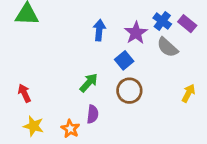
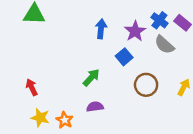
brown circle: (129, 91) -> (146, 85), moved
purple semicircle: (93, 114) -> (95, 107), turned -105
orange star: (70, 129) -> (65, 120), moved

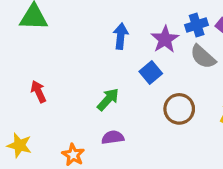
blue cross: (159, 20) -> (197, 25), turned 35
red arrow: (32, 87) -> (38, 92), moved
yellow star: (40, 118) -> (19, 145), moved

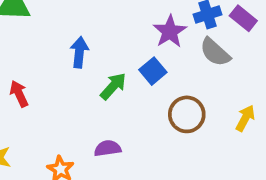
blue arrow: (121, 36) -> (79, 52), moved
green arrow: (108, 99) -> (113, 86), moved

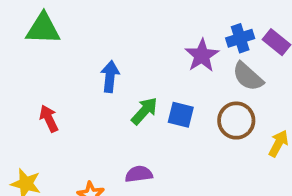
blue square: (153, 71) -> (181, 115), moved, turned -36
brown circle: (187, 114) -> (236, 121), moved

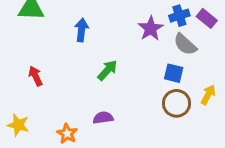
blue arrow: (110, 77) -> (82, 30), moved
blue square: (181, 115) -> (174, 73), moved
brown circle: (236, 121) -> (177, 103), moved

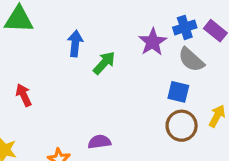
green arrow: (107, 70) -> (104, 63), moved

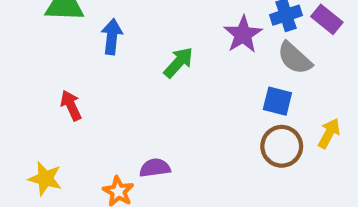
blue arrow: (75, 44) -> (112, 37), moved
purple semicircle: (99, 142) -> (155, 168), moved

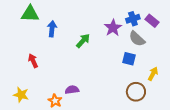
brown circle: (282, 146) -> (136, 92), moved

